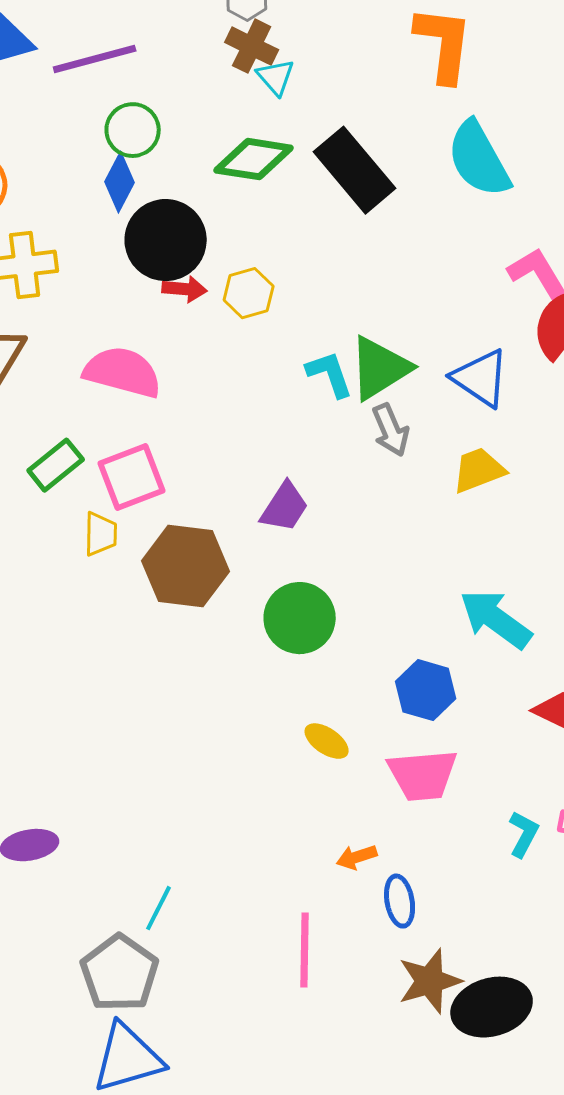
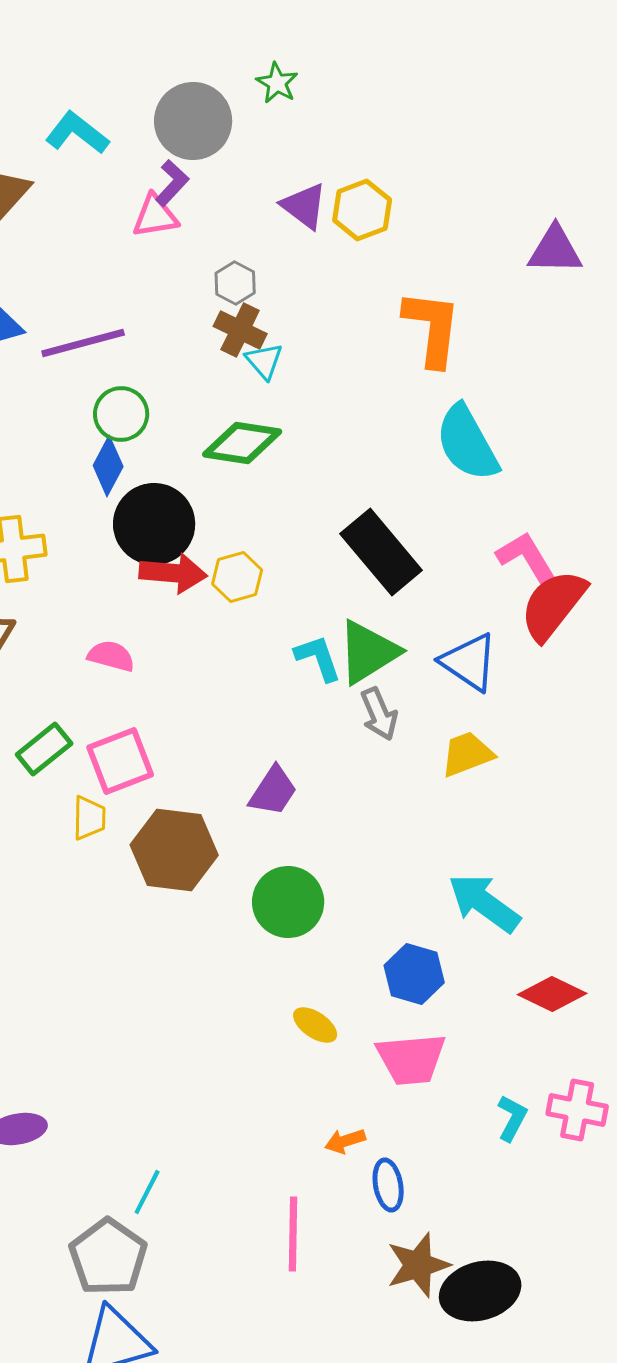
black rectangle: (355, 170) -> (381, 552), moved
red arrow: (185, 289) -> (173, 573), size x1.5
pink semicircle: (123, 372) -> (111, 656), size x0.6

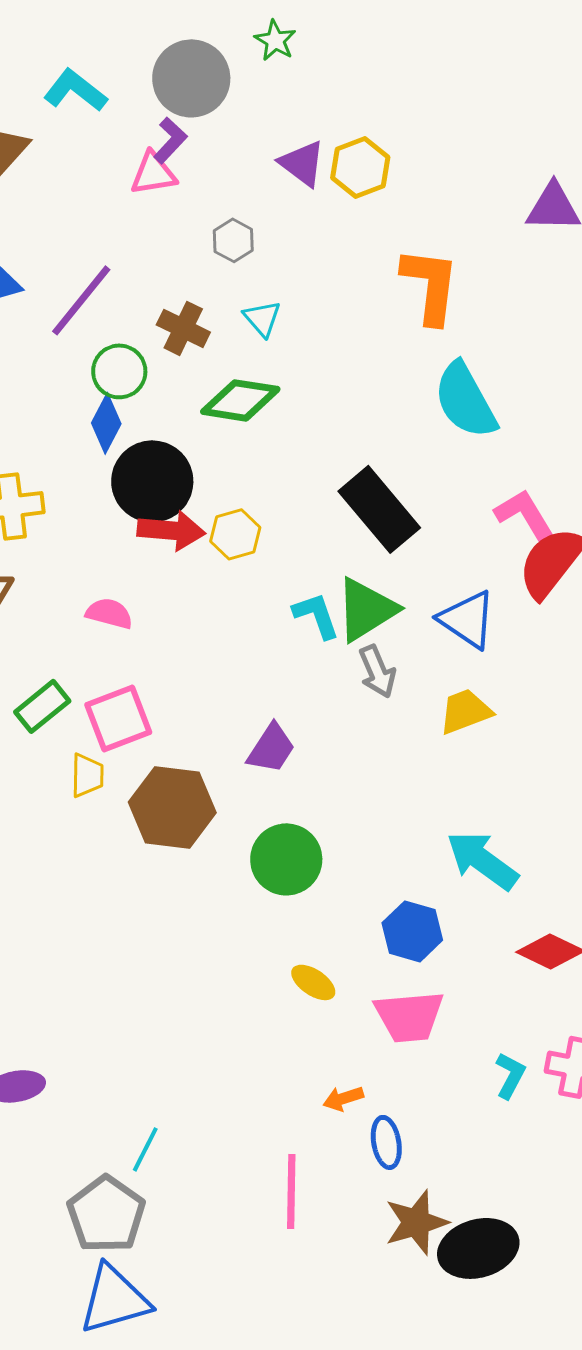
brown cross: (240, 330) -> (183, 328), moved
purple line: (83, 343) -> (81, 300), turned -36

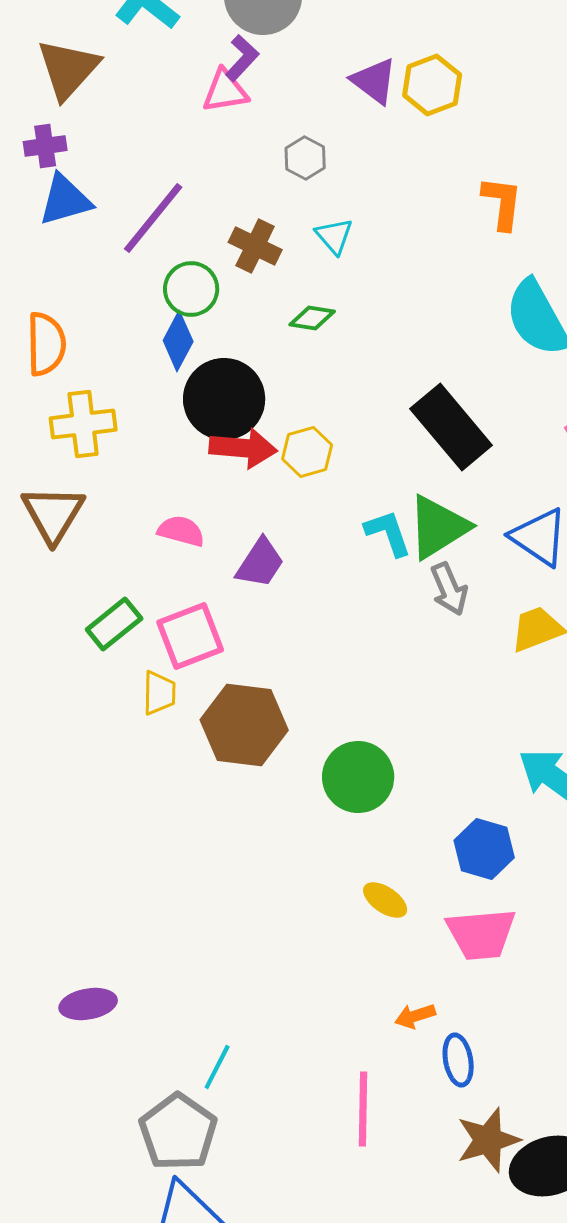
orange L-shape: (430, 285) -> (502, 203), size x0.7
green diamond: (240, 400) -> (312, 318), size x0.6
purple trapezoid: (271, 748) -> (260, 563), moved

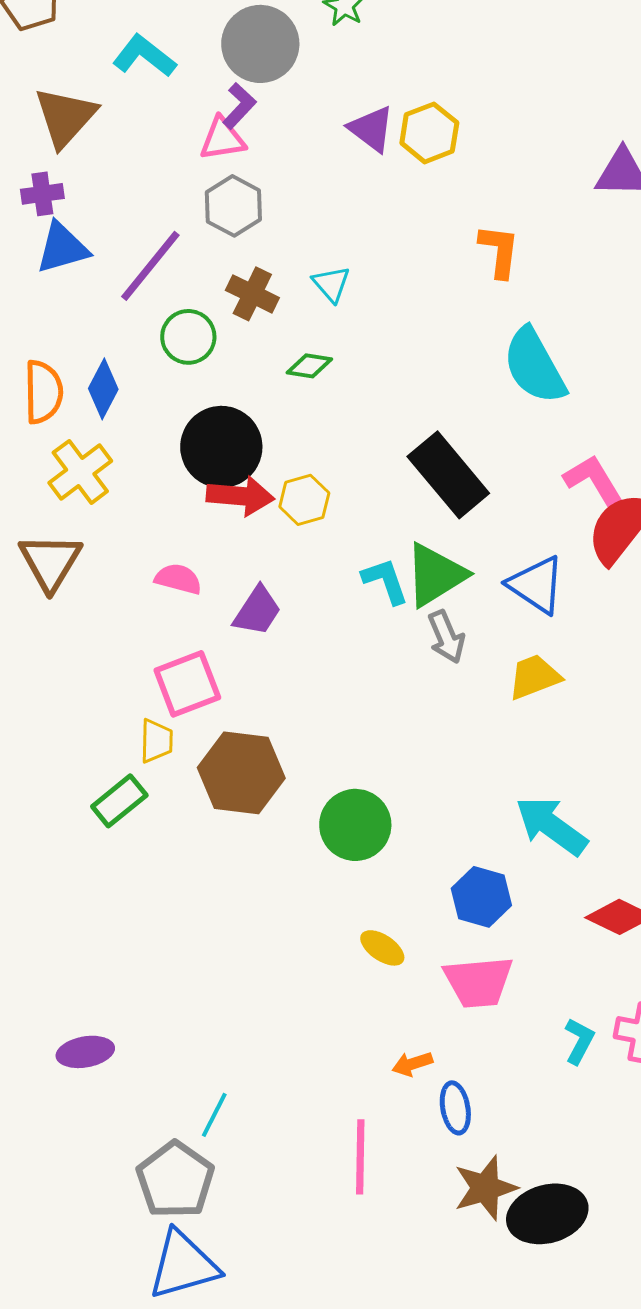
gray hexagon: (305, 158) -> (233, 206), moved, size x1.4
blue diamond: (178, 341) -> (103, 389), moved
yellow cross: (83, 424) -> (80, 472), turned -30
green rectangle: (114, 624) -> (119, 801), moved

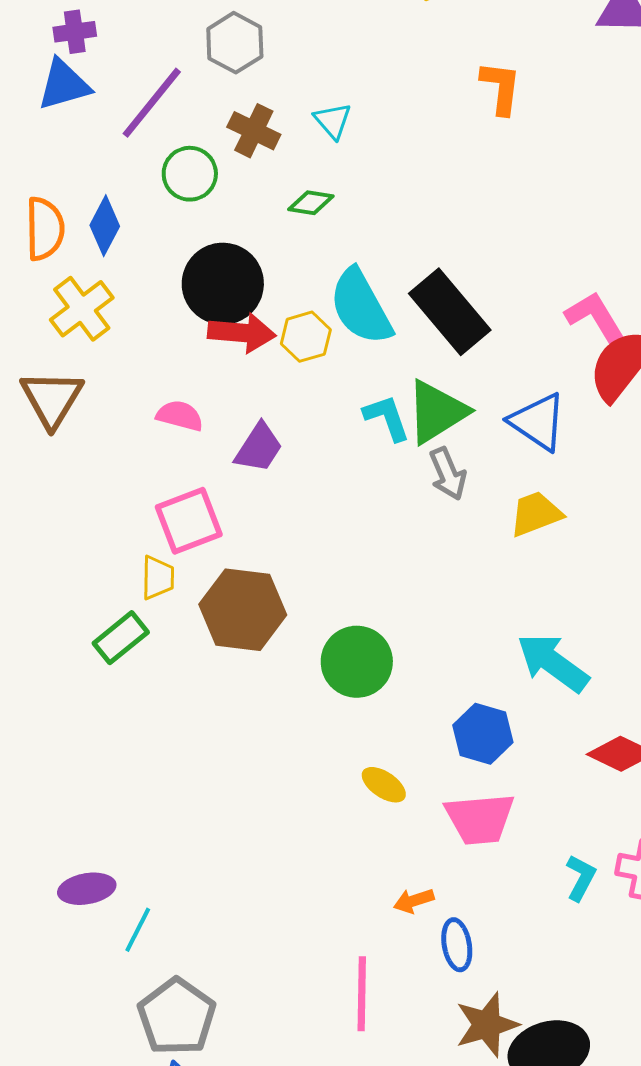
purple cross: (42, 194) -> (75, 32), moved
cyan semicircle: (534, 366) -> (361, 307), moved
cyan line: (214, 1115) -> (138, 930), moved

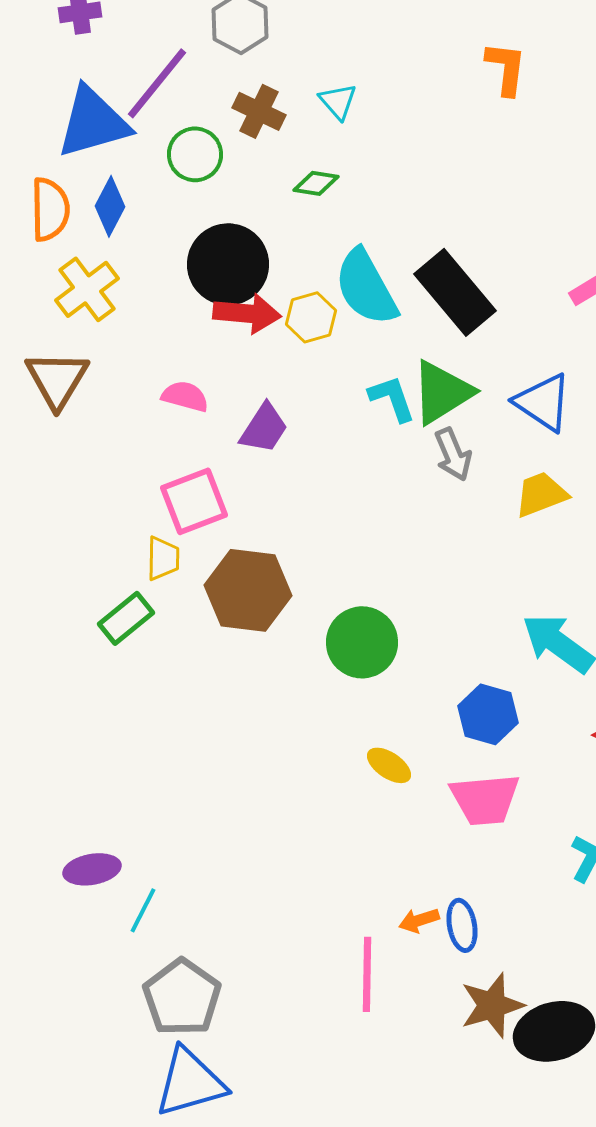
blue triangle: (64, 85) -> (93, 122), moved, size x1.4
orange arrow: (414, 901) -> (419, 920), moved

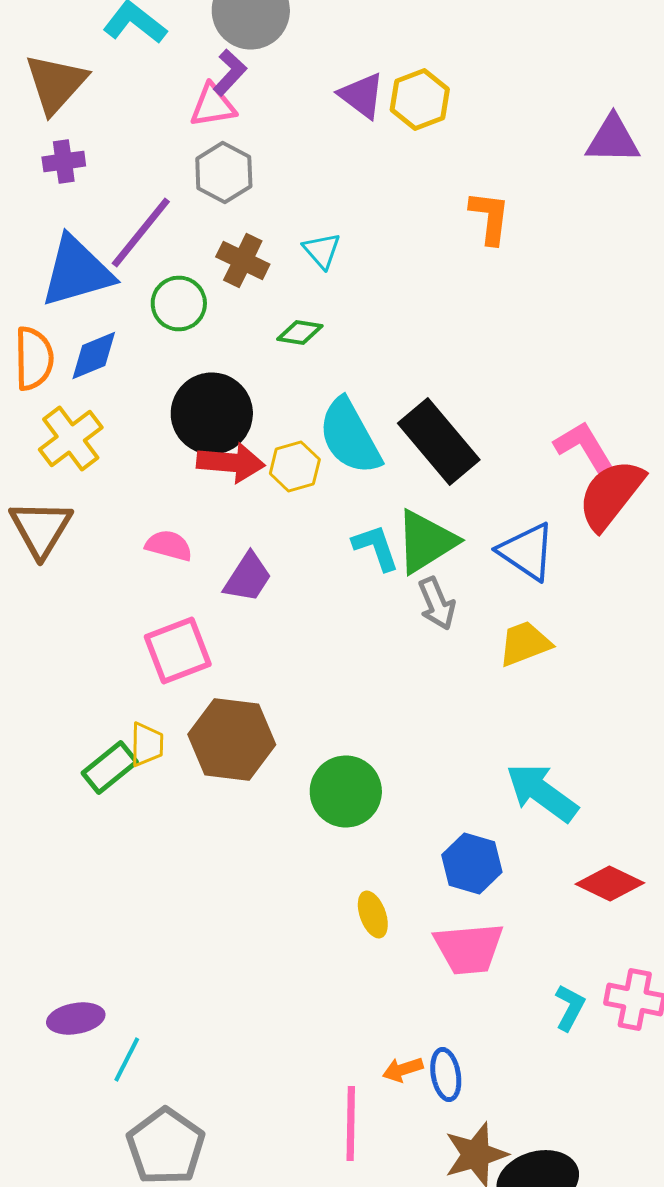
blue diamond: (110, 206) -> (94, 356), turned 40
yellow trapezoid: (163, 558) -> (147, 744), moved
yellow ellipse: (389, 765) -> (373, 914), turned 36

